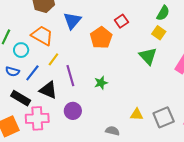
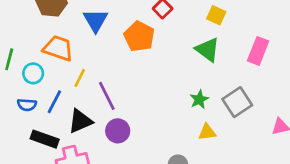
green star: (101, 83) -> (199, 99), moved
black triangle: (48, 90) -> (80, 121), turned -36
purple circle: (73, 111) -> (118, 131), moved
gray square: (164, 117) -> (237, 102), moved

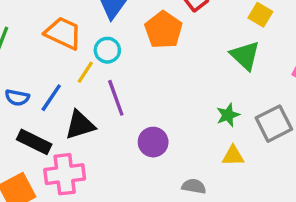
cyan circle: (33, 73) -> (107, 50), moved
purple circle: (118, 131) -> (153, 142), moved

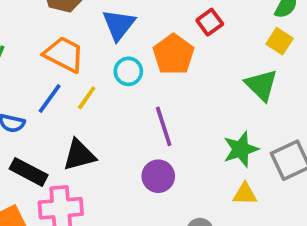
cyan circle: (107, 50) -> (128, 71), moved
blue line: (51, 98) -> (50, 98), moved
purple line: (116, 98) -> (164, 126), moved
green star: (228, 115) -> (241, 149), size x1.4

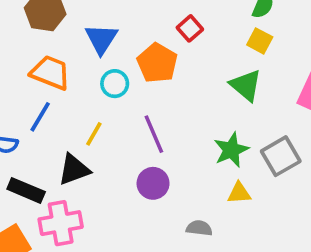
yellow line: (87, 98) -> (94, 134), moved

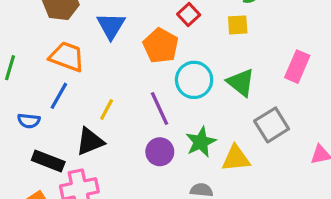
yellow square: (260, 41) -> (238, 25), moved, turned -30
cyan circle: (115, 84) -> (194, 80), moved, size x1.5
green triangle: (246, 85) -> (241, 82), moved
green star: (231, 150) -> (201, 142), moved
yellow triangle: (239, 193) -> (236, 158), size x1.4

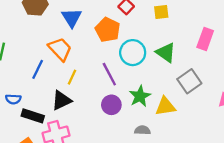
orange trapezoid: (67, 57) -> (60, 49), moved, turned 30
blue semicircle: (29, 121) -> (13, 99), moved

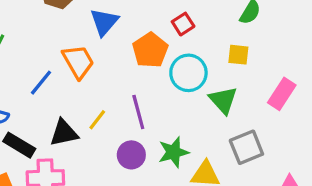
yellow square: (161, 12) -> (238, 55), moved
cyan circle: (133, 53) -> (188, 73), moved
yellow line: (72, 77) -> (97, 120), moved

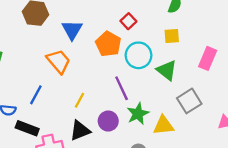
blue line: (41, 83) -> (36, 95), moved
purple line: (138, 112) -> (122, 88), moved
black triangle: (64, 133) -> (80, 131), moved

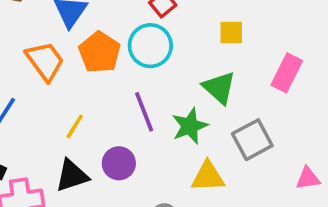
orange pentagon: (108, 44) -> (100, 52), moved
cyan circle: (138, 55) -> (150, 46), moved
green star: (138, 114) -> (190, 126), moved

